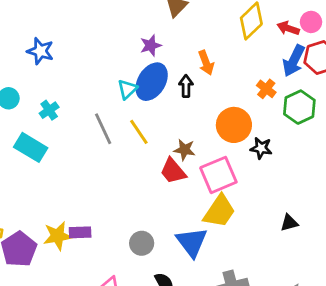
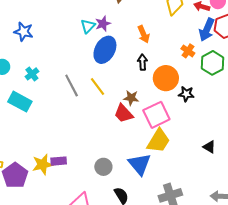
black arrow: (186, 86) -> (142, 62), moved
cyan triangle: (127, 89) -> (88, 26), moved
black triangle: (289, 223) -> (209, 147), turned 48

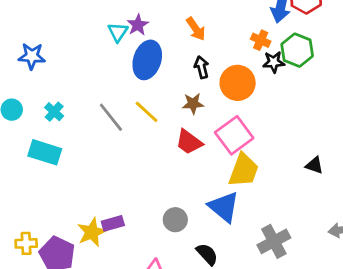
black star: (186, 94) -> (274, 62), moved
brown star: (131, 98) -> (193, 104), moved

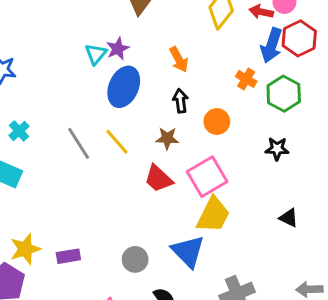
black star: (274, 62) -> (277, 149), moved
orange circle: (238, 83) -> (217, 122), size x0.7
yellow star: (92, 232) -> (25, 249), moved

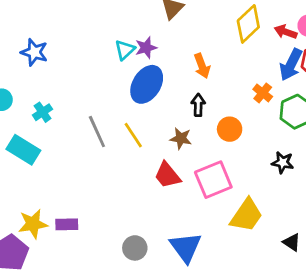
yellow trapezoid: (213, 215) -> (246, 215), moved
black triangle: (289, 218) -> (292, 242), moved
purple rectangle: (68, 256) -> (67, 224), moved

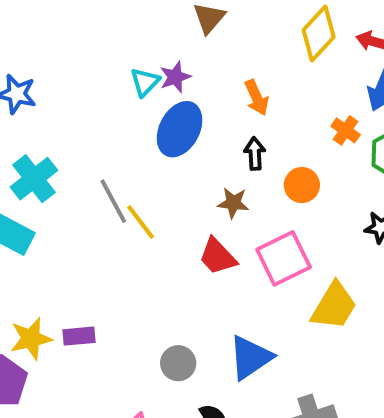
cyan cross: (43, 112) -> (34, 179), size x1.6
yellow line: (133, 135) -> (141, 222), moved
blue triangle: (186, 247) -> (250, 357), turned 36

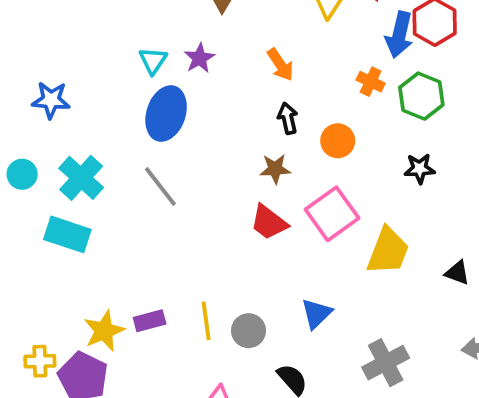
cyan triangle: (145, 82) -> (153, 61), moved
blue ellipse: (180, 129) -> (166, 114), moved
yellow line: (141, 222) -> (206, 321), moved, turned 39
blue triangle: (250, 357) -> (316, 314), size x0.7

